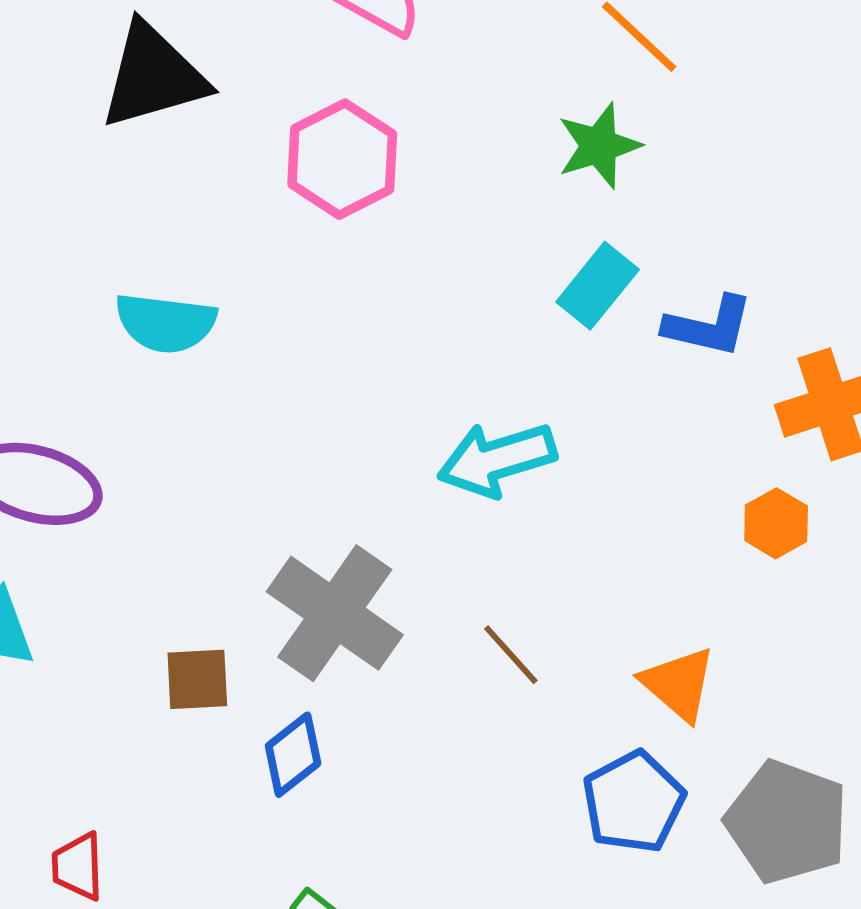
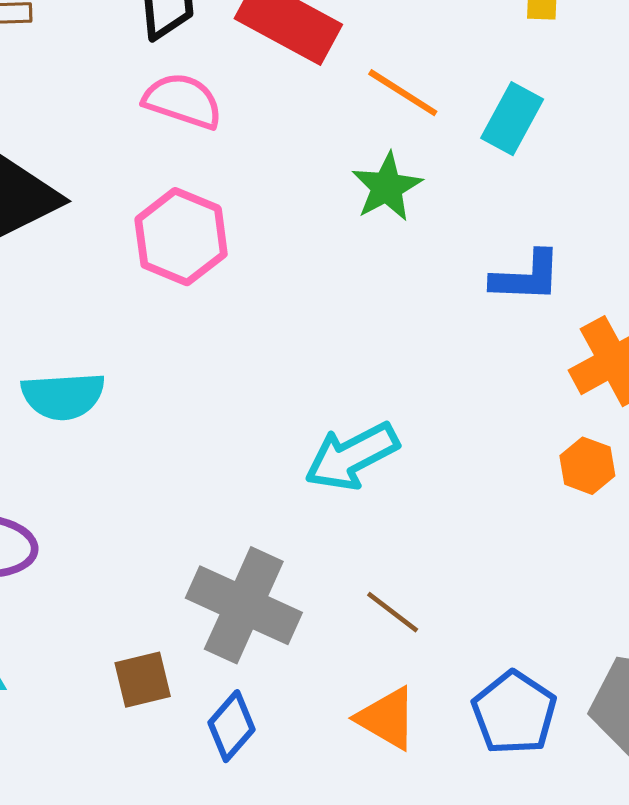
cyan rectangle: (598, 286) -> (512, 119), moved
blue L-shape: (708, 326) -> (526, 277), moved
orange triangle: (679, 684) -> (387, 718), moved

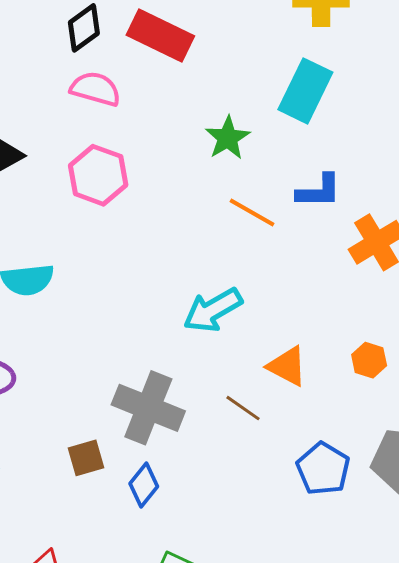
orange line: (403, 93) -> (252, 212), moved
cyan rectangle: (512, 119) -> (305, 91), size x1.4
orange hexagon: (587, 466) -> (369, 360), moved
orange triangle: (387, 718) -> (287, 366), moved

